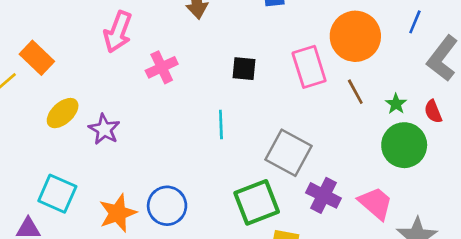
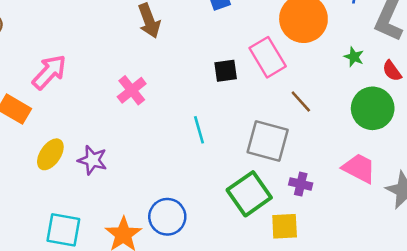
pink arrow: (118, 32) -> (49, 72), moved, turned -144
black square: (244, 69) -> (226, 71), moved
brown line: (355, 92) -> (301, 102), moved
green star: (396, 104) -> (354, 57), moved
purple cross: (324, 195) -> (301, 184), moved, size x0.7

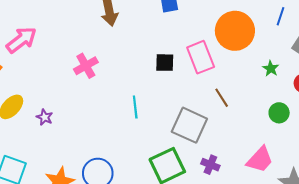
green circle: (373, 108) -> (279, 113), size x0.6
purple star: (92, 160) -> (45, 117), size x0.7
pink trapezoid: (359, 168) -> (260, 160), turned 96

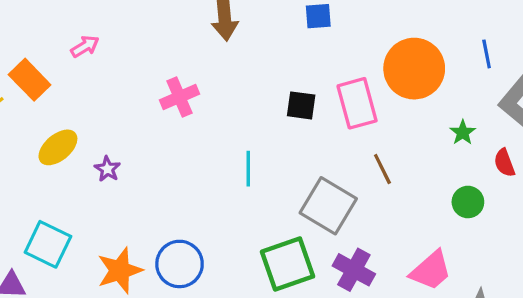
blue line: (280, 16) -> (487, 54), turned -36
pink arrow: (21, 40) -> (85, 46), size x0.6
purple cross: (210, 165) -> (354, 270), size x1.4

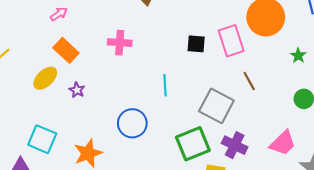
orange rectangle: (30, 80) -> (66, 50), moved
pink cross: (179, 97) -> (120, 43), turned 30
blue circle: (180, 264) -> (132, 123), moved

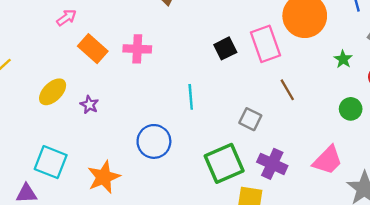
black square: (196, 44) -> (225, 48), turned -30
orange rectangle: (66, 50) -> (93, 49), moved
gray square: (216, 106) -> (250, 119), size x0.6

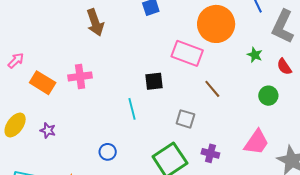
pink rectangle: (265, 44) -> (187, 53), turned -40
black square: (225, 48) -> (154, 81), moved, turned 30
blue circle: (154, 141) -> (108, 152), size x0.6
purple cross: (272, 164) -> (210, 153), size x0.7

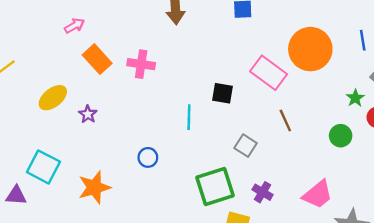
green star: (255, 55) -> (355, 98), moved
green circle: (268, 96) -> (341, 136), moved

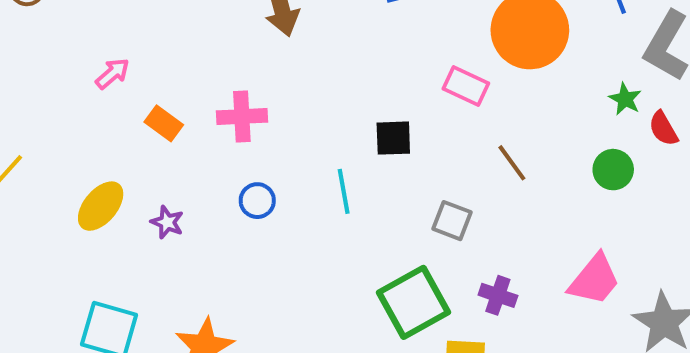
orange rectangle: (97, 59) -> (164, 123), size x0.7
pink rectangle: (269, 73) -> (466, 86), size x0.7
blue circle: (148, 157) -> (257, 201), moved

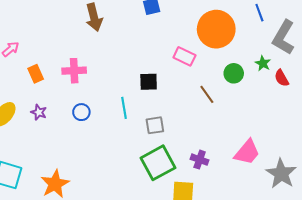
orange rectangle: (164, 123) -> (36, 74), turned 30
green circle: (613, 170) -> (234, 73), moved
gray square: (452, 221) -> (155, 125), moved, turned -30
purple star: (167, 222) -> (39, 112), moved

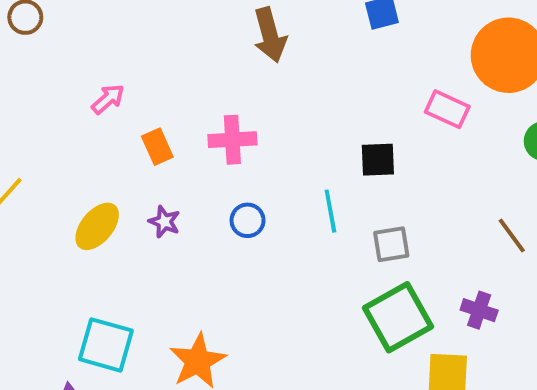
brown line: (207, 94) -> (512, 235), moved

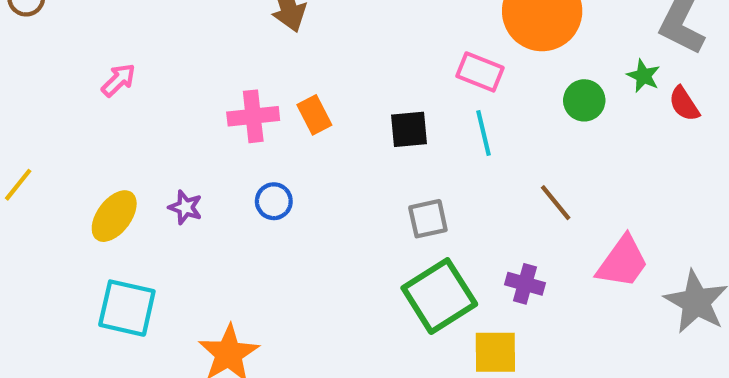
orange rectangle: (157, 147) -> (314, 115), moved
cyan line: (330, 211) -> (483, 133), moved
cyan square: (106, 345) -> (127, 308), moved

